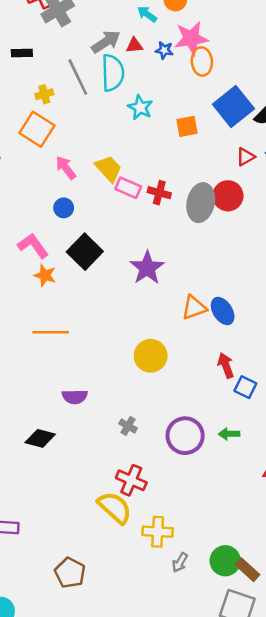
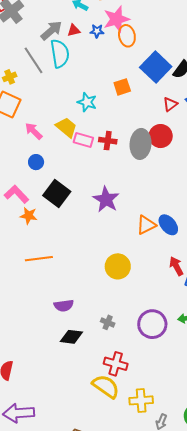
cyan star: (140, 107) -> (87, 102), moved
black diamond: (40, 438) -> (71, 337), moved

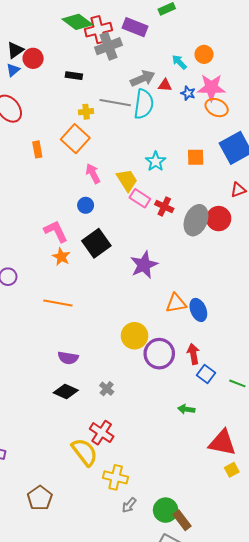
orange ellipse: (127, 36) -> (217, 108), turned -70
gray line: (33, 60) -> (115, 103), turned -64
purple circle: (152, 324) -> (159, 354), moved

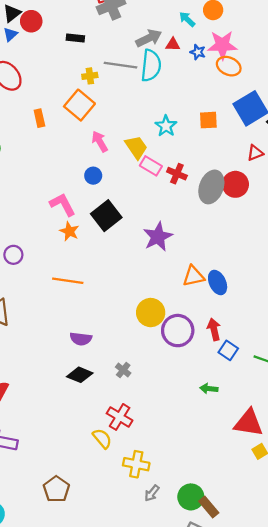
yellow semicircle: (85, 452) -> (102, 438), size x0.7

